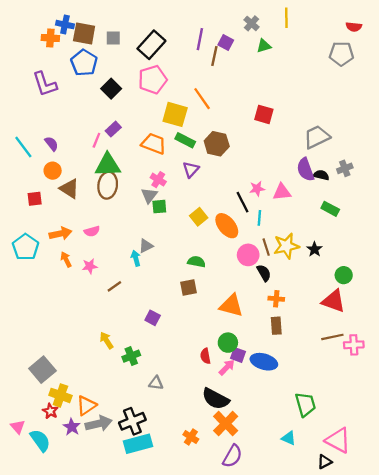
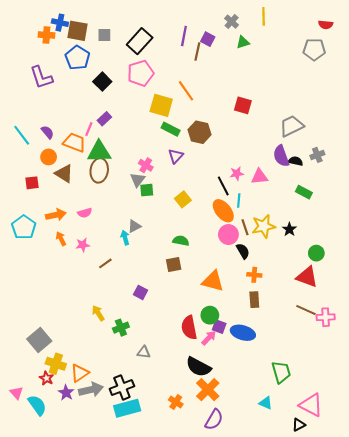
orange trapezoid: (154, 144) -> (74, 143), moved
orange ellipse: (227, 226) -> (223, 211), moved
brown line: (332, 337) -> (306, 310), turned 36
red semicircle: (205, 356) -> (189, 328), size x1.6

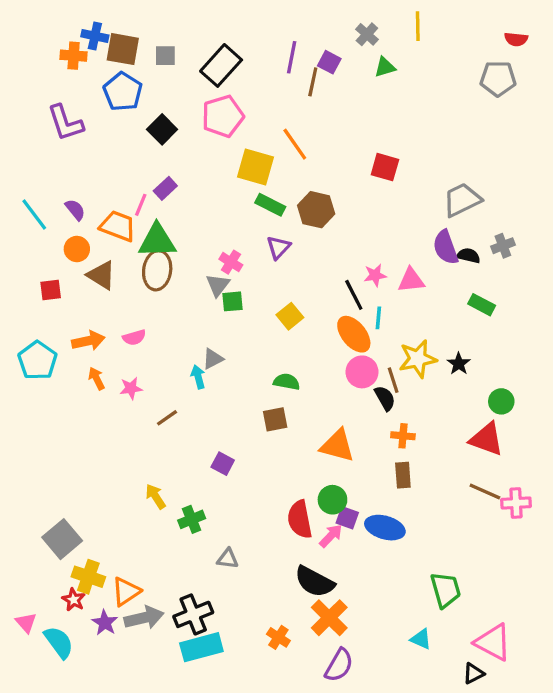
brown line: (245, 227) -> (393, 380), moved

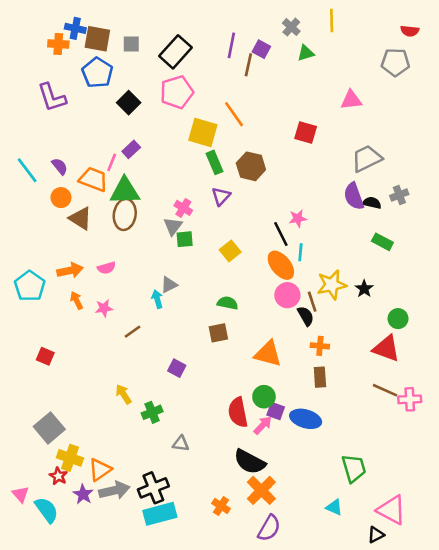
green rectangle: (270, 205) -> (215, 162), turned 40
pink triangle: (411, 280) -> (351, 100), moved
red square: (51, 290) -> (45, 356), moved, turned 30

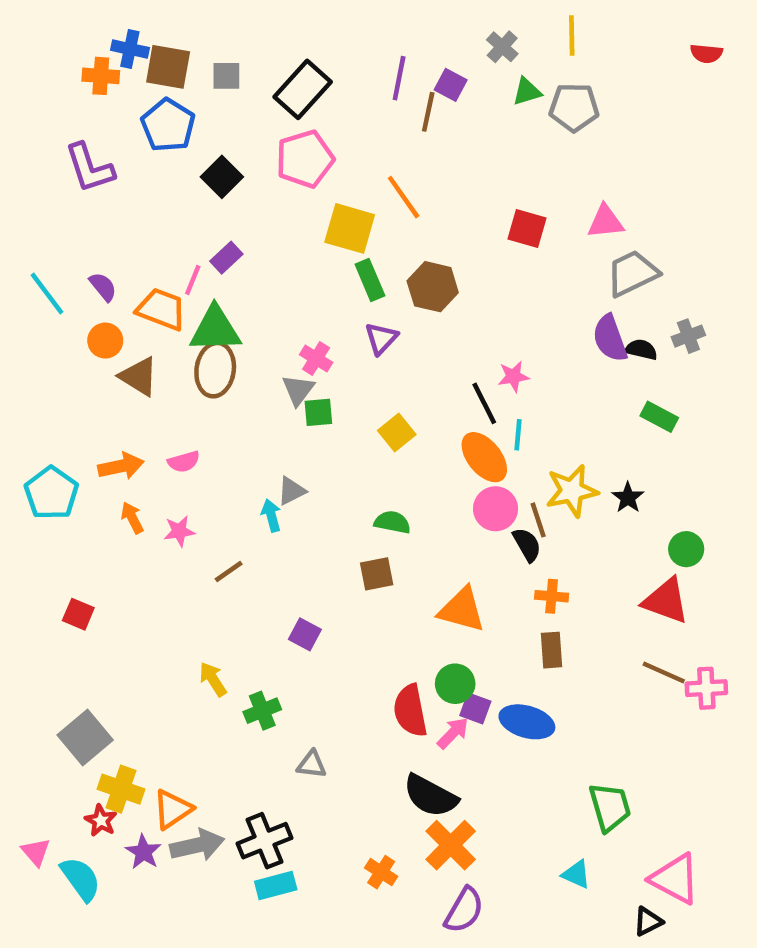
gray pentagon: (395, 62) -> (574, 107), moved
pink triangle: (351, 100) -> (605, 222), moved
cyan rectangle: (160, 514) -> (276, 886), size x0.7

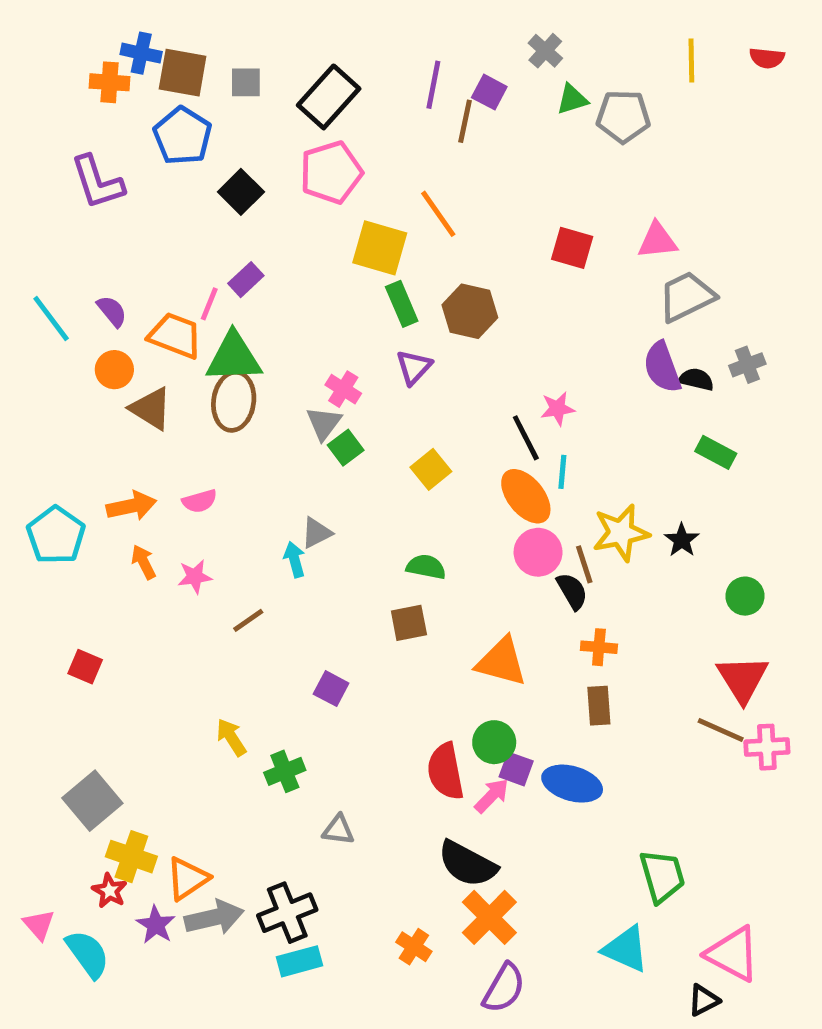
yellow line: (572, 36) -> (691, 60), moved
green square: (318, 412) -> (346, 448), turned -32
red triangle: (666, 601) -> (743, 679), moved, turned 38
cyan triangle: (576, 874) -> (626, 949), size x1.5

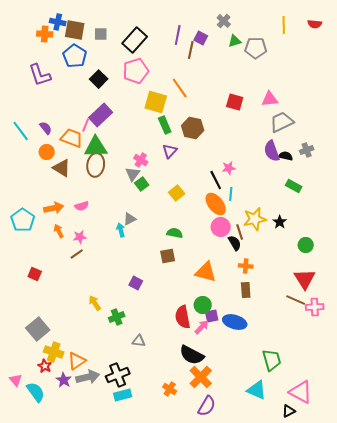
purple rectangle: (246, 280) -> (101, 115), size x1.6
brown line: (248, 620) -> (77, 254), moved
purple square: (516, 769) -> (212, 316), turned -32

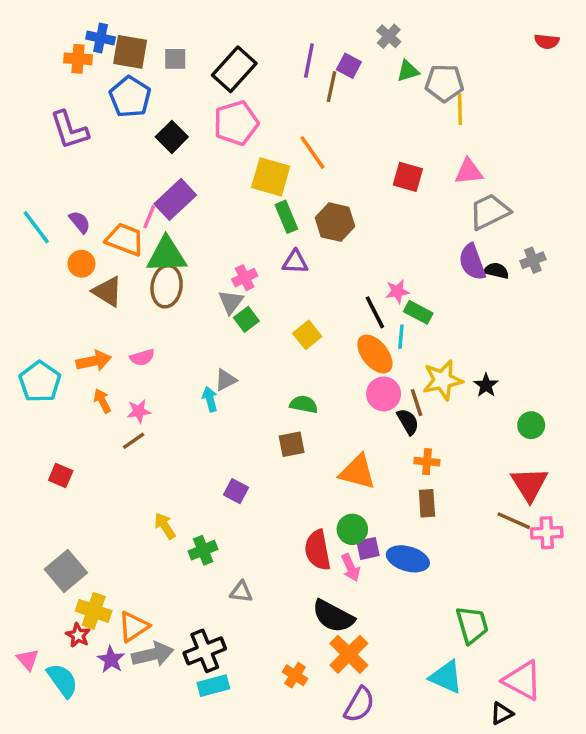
yellow line: (284, 25) -> (460, 109), moved
purple triangle: (170, 151) -> (295, 262), turned 49
pink cross: (141, 160) -> (245, 278), turned 32
green rectangle: (294, 186) -> (418, 312), moved
pink arrow: (202, 327) -> (351, 568), turned 112

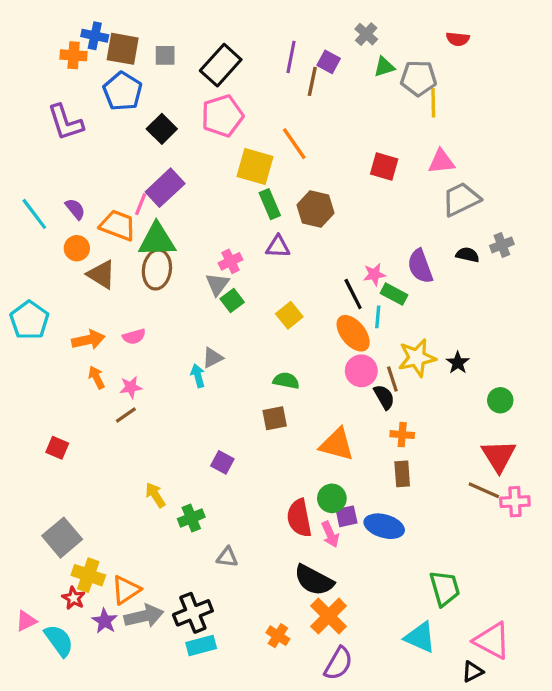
red semicircle: (547, 41) -> (458, 39), moved
purple semicircle: (472, 262) -> (420, 266), moved
cyan pentagon: (40, 382) -> (29, 320), moved
pink triangle: (28, 660) -> (26, 621), turned 45

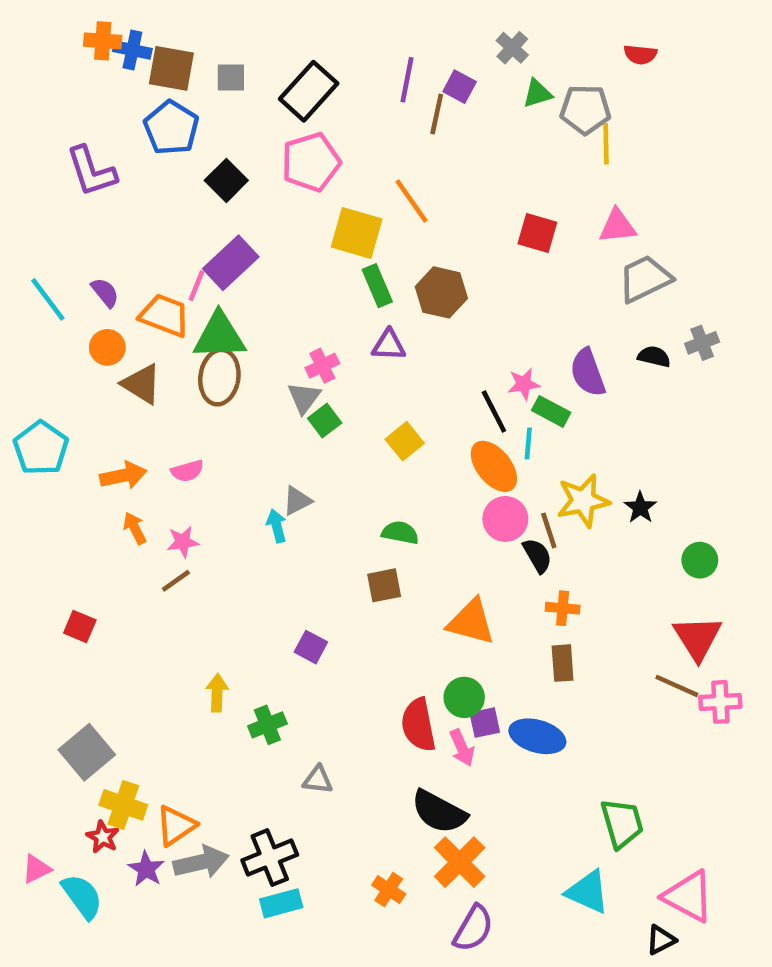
orange cross: (74, 55) -> (103, 41), moved
yellow arrow: (155, 495) -> (217, 693), turned 35

